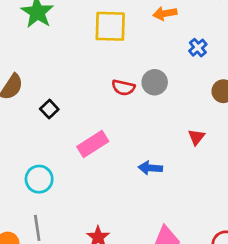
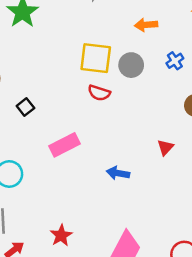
yellow square: (110, 26) -> (96, 58), moved
gray circle: (155, 82) -> (131, 65), moved

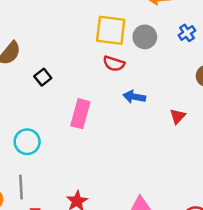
pink rectangle: (64, 145) -> (80, 114), turned -48
blue arrow: (118, 173) -> (134, 97), moved

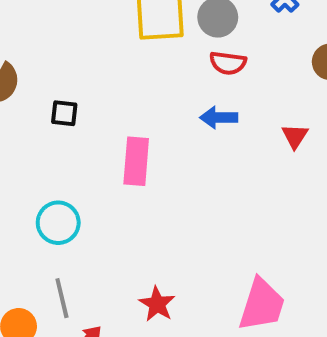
red semicircle: (114, 64) -> (228, 63), moved
black square: (43, 77) -> (64, 113), turned -35

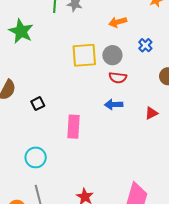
black square: (64, 113) -> (38, 104), turned -32
red triangle: (295, 136) -> (151, 113), turned 32

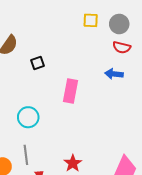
yellow square: (84, 55) -> (91, 20), size x0.6

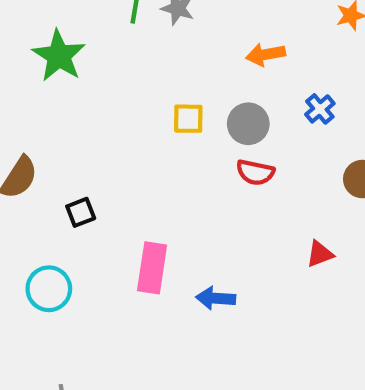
blue arrow: (114, 74) -> (216, 298), moved
cyan circle: (28, 117) -> (49, 289), moved

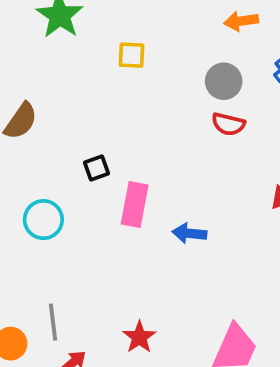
yellow square: (188, 119) -> (132, 55), moved
black square: (81, 212) -> (97, 168), moved

